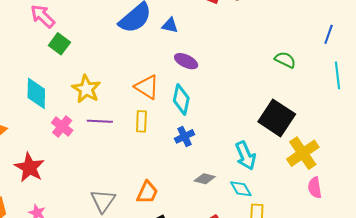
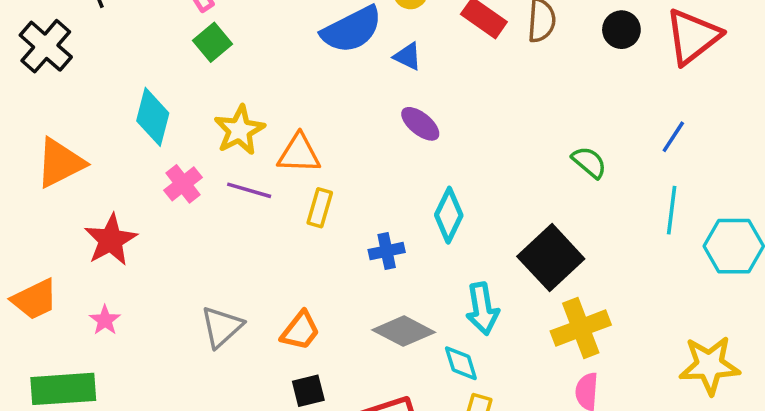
orange triangle: (147, 87) -> (299, 154), moved, turned -44
cyan diamond: (181, 99) -> (449, 215), moved
gray diamond: (205, 179) -> (404, 331), size x1.6

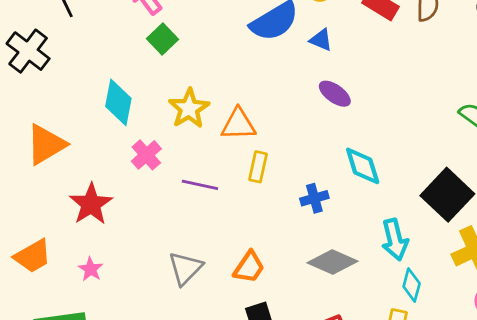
purple line: (249, 190) -> (200, 185), moved
cyan diamond: (449, 215) -> (363, 166), turned -39
cyan diamond: (461, 363) -> (412, 285), moved, turned 36

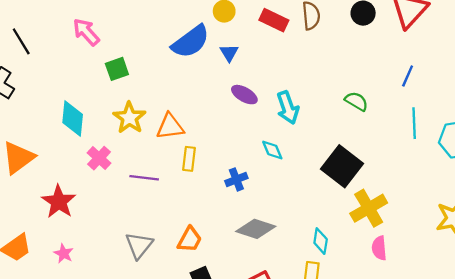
green square: (163, 39) -> (117, 69), moved, turned 30
blue triangle: (321, 40) -> (229, 53), turned 42
cyan diamond: (363, 166) -> (272, 150), size x0.7
cyan arrow: (395, 240) -> (288, 108), moved

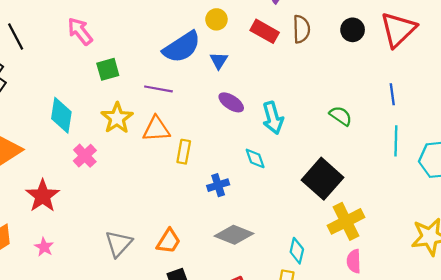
blue line: (408, 76) -> (392, 94), turned -35
yellow rectangle: (189, 159) -> (184, 152), moved
purple line: (144, 178) -> (158, 89), moved

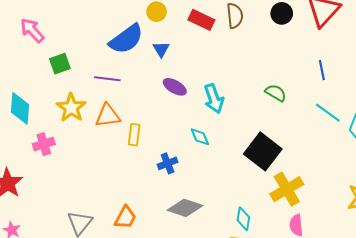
cyan line: (396, 141) -> (328, 113), turned -52
pink cross: (85, 156) -> (44, 144), turned 30

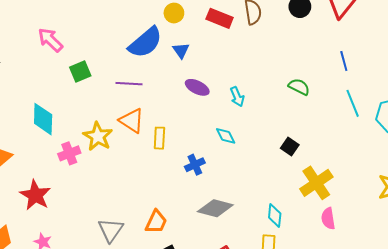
cyan arrow: (214, 99) -> (237, 97), size x0.7
yellow star: (71, 108) -> (98, 136), moved
cyan line: (328, 113) -> (353, 103), turned 36
orange triangle: (108, 116) -> (132, 121), turned 44
black square: (263, 151) -> (290, 147), size x0.5

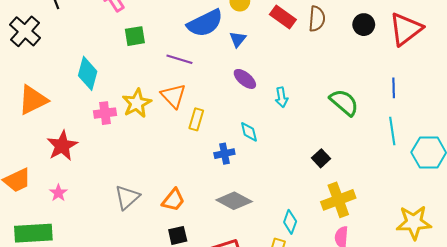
green semicircle: (299, 87) -> (344, 102), size x1.4
cyan diamond: (226, 136) -> (249, 132), moved

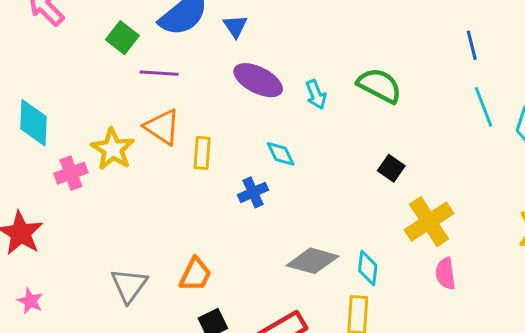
green square: (135, 36) -> (122, 38), moved, turned -30
purple ellipse: (245, 79) -> (258, 80), size x1.4
green semicircle: (344, 102) -> (379, 85), moved
gray diamond: (234, 201) -> (312, 261), moved

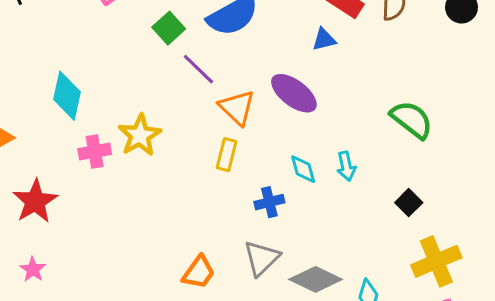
blue triangle: (235, 26) -> (324, 39), moved, turned 40
purple line: (159, 73) -> (198, 69), turned 30
cyan arrow: (316, 95) -> (346, 166), moved
orange triangle: (162, 127) -> (237, 108), moved
gray triangle: (129, 285) -> (261, 258), moved

